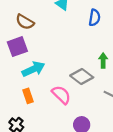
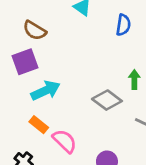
pink semicircle: (61, 95) -> (65, 141), moved
orange rectangle: (28, 96) -> (39, 125), turned -32

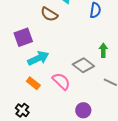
brown semicircle: (35, 30) -> (49, 14), moved
pink semicircle: (65, 141) -> (61, 81), moved

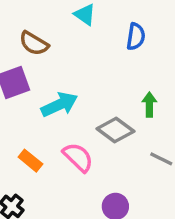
brown semicircle: (49, 14) -> (34, 43), moved
cyan arrow: (38, 58) -> (59, 105), moved

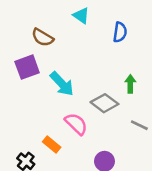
cyan arrow: (59, 105) -> (62, 84), turned 72
orange rectangle: (30, 161) -> (52, 145), moved

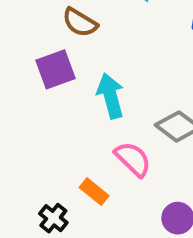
cyan arrow: (62, 84) -> (111, 96), turned -152

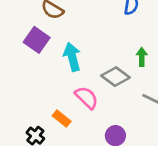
purple square: (55, 69) -> (37, 40), turned -35

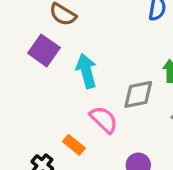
gray diamond: (115, 77) -> (138, 94), turned -48

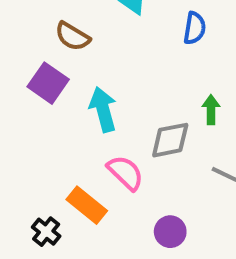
orange rectangle: (74, 145) -> (87, 205), size x1.4

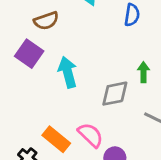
brown semicircle: (73, 36) -> (46, 21), turned -50
pink semicircle: (125, 173) -> (91, 135), moved

